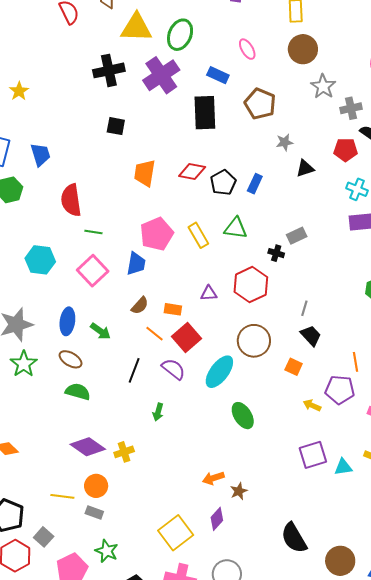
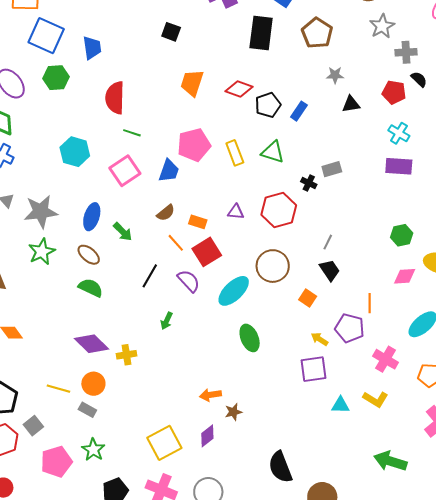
purple square: (313, 455) -> (313, 369), moved

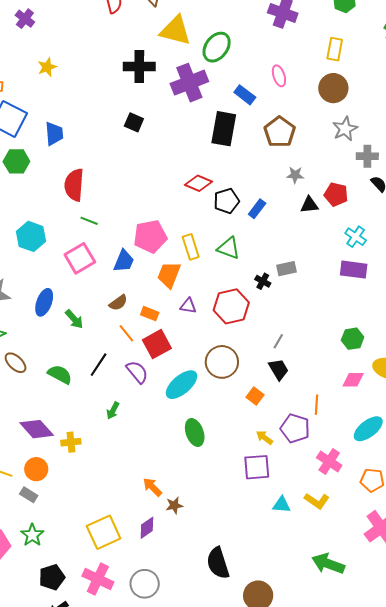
orange trapezoid: (192, 83) -> (169, 275), moved
red pentagon: (394, 92) -> (336, 194), moved
brown ellipse: (89, 255) -> (16, 363), moved
green semicircle: (91, 288) -> (60, 374), moved
orange arrow: (210, 395) -> (152, 487), turned 50

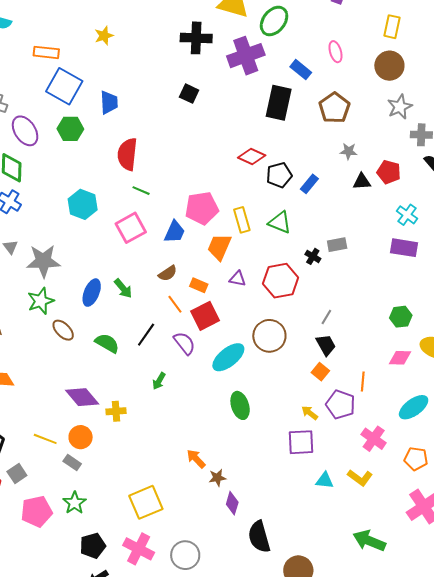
blue ellipse: (44, 302) -> (92, 293), moved
orange square: (255, 396) -> (320, 372), moved
purple diamond: (147, 528) -> (232, 503), moved, turned -40

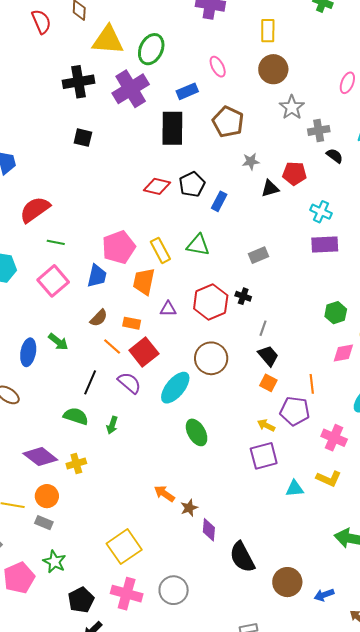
blue rectangle: (301, 70) -> (187, 91), turned -50
red semicircle: (127, 154) -> (35, 210), turned 60
black pentagon: (279, 175) -> (192, 184), moved
black cross: (313, 256) -> (243, 296), moved
green semicircle: (107, 343) -> (76, 416), moved

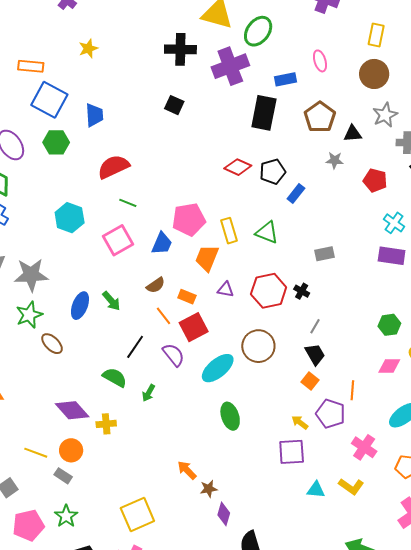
black triangle: (270, 188) -> (353, 134), moved

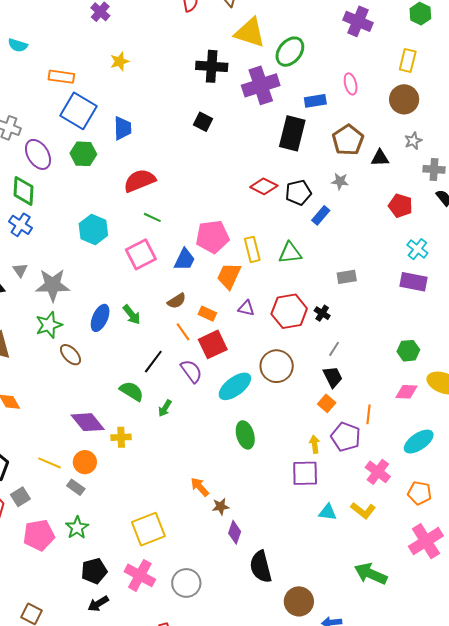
gray star: (385, 115) -> (413, 141), size x0.7
gray star: (335, 160) -> (340, 181), moved
green triangle: (267, 232) -> (290, 253), turned -30
yellow arrow: (300, 422) -> (315, 444), turned 42

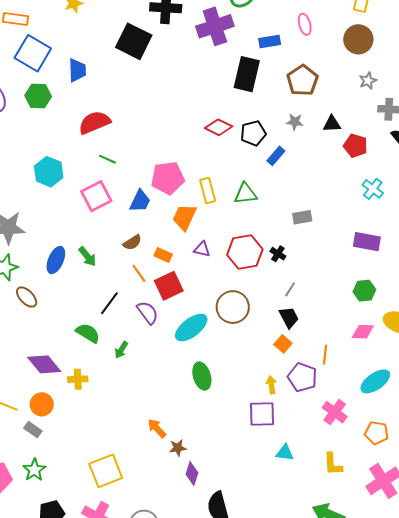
black square: (203, 122) -> (134, 41), moved, size x1.8
black triangle: (380, 158) -> (332, 124), moved
purple rectangle: (414, 282) -> (367, 242), moved
yellow L-shape: (363, 510) -> (333, 464), moved, turned 50

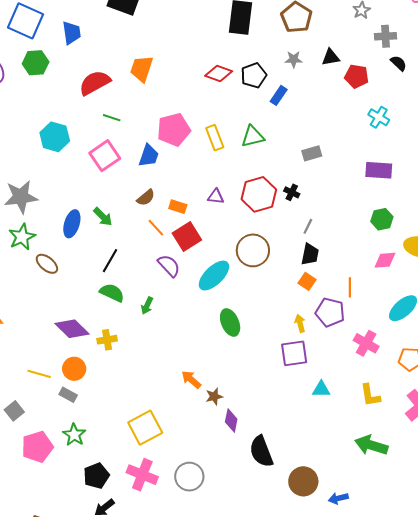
orange trapezoid: (184, 217) -> (142, 69), moved
black line: (109, 303) -> (110, 261), moved
black trapezoid: (289, 317) -> (310, 254), turned 45

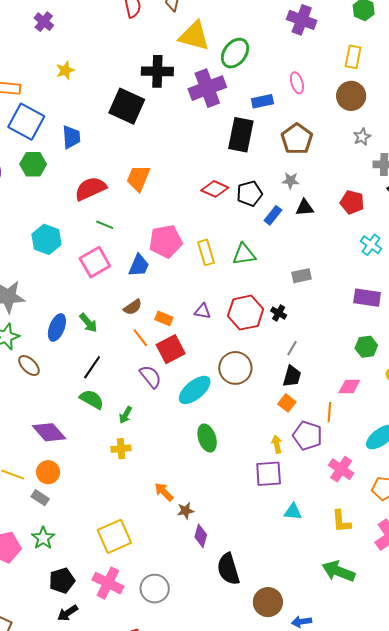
black triangle: (331, 57) -> (305, 208), moved
pink diamond: (385, 260) -> (349, 387), moved
yellow cross: (107, 340) -> (121, 449), moved

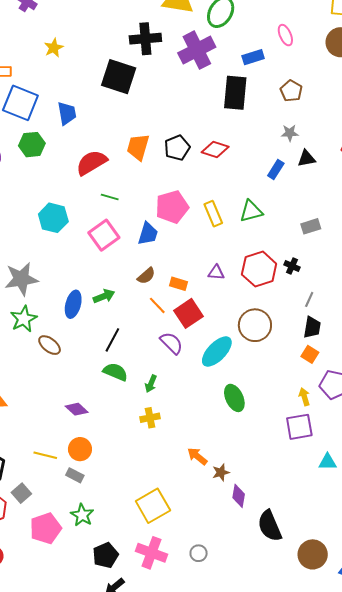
brown pentagon: (297, 139) -> (291, 91), size x0.7
black pentagon: (250, 194) -> (177, 148), moved
green arrow: (88, 323) -> (104, 296), turned -65
purple diamond: (49, 432) -> (77, 409), size x0.7
gray circle: (155, 589) -> (199, 553), size x0.6

